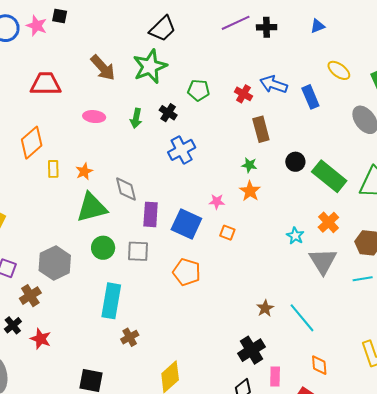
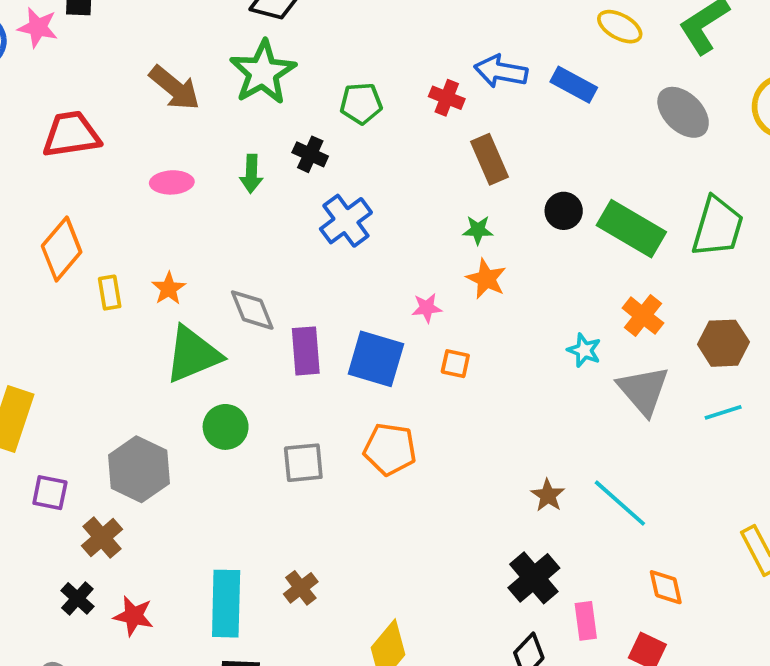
blue rectangle: (310, 97) -> (574, 85), turned -30
gray square: (138, 251) -> (303, 463), moved
cyan rectangle: (111, 301) -> (226, 604), moved

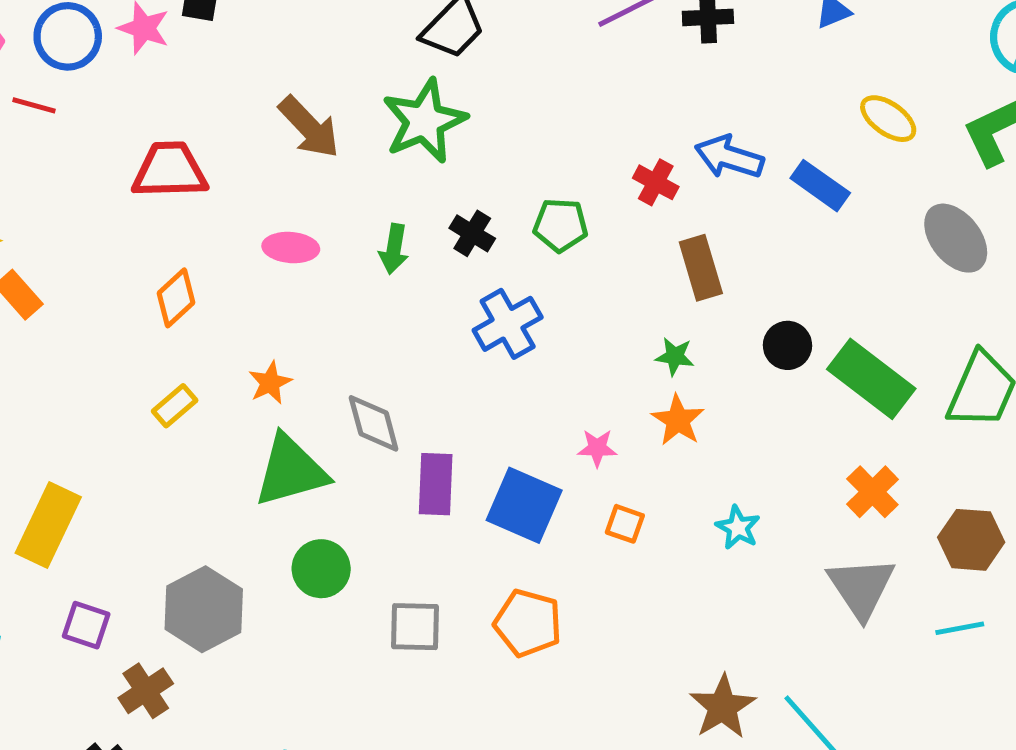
green pentagon: (361, 103) -> (560, 225), moved
orange diamond: (62, 249) -> (176, 298), moved, size x0.7
yellow rectangle: (110, 293) -> (175, 406), moved, turned 52
cyan star: (584, 350) -> (738, 528), moved
brown star: (548, 495) -> (723, 707), size x1.5

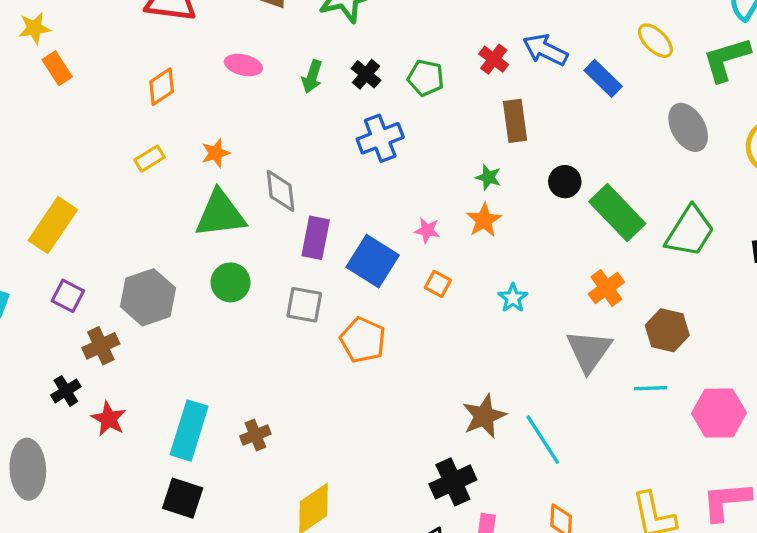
gray square: (415, 627) -> (304, 305), moved

